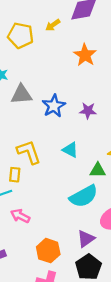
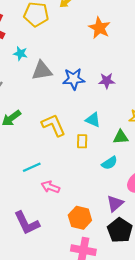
blue star: (54, 106) -> (74, 79), turned 30
yellow rectangle: (15, 175) -> (82, 141), moved
cyan semicircle: (84, 196) -> (109, 163), size x0.6

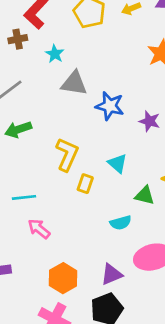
yellow L-shape: (54, 125) -> (67, 154), turned 30
yellow rectangle: (82, 141) -> (85, 184), moved

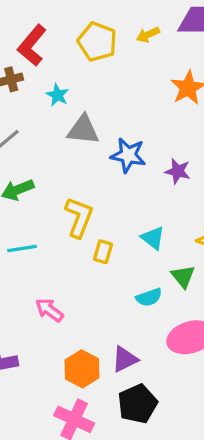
cyan triangle: (117, 163) -> (153, 238), moved
green triangle: (145, 195) -> (183, 277), moved, turned 40
cyan line: (24, 197) -> (22, 248), moved
purple triangle: (112, 274) -> (125, 359), moved

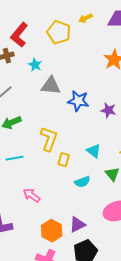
yellow arrow: (148, 35) -> (86, 18), moved
cyan semicircle: (149, 297) -> (82, 182), moved

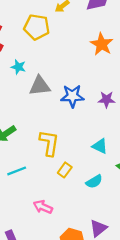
yellow rectangle: (64, 160) -> (65, 170), moved, turned 32

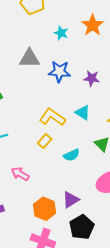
cyan star: (18, 67) -> (61, 33), moved
yellow L-shape: (49, 143) -> (52, 117), moved, turned -70
cyan triangle: (100, 146) -> (83, 113), moved

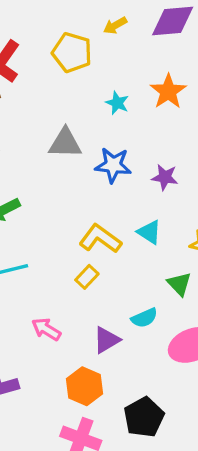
cyan semicircle: (72, 155) -> (144, 318), moved
purple triangle: (71, 200) -> (106, 340), moved

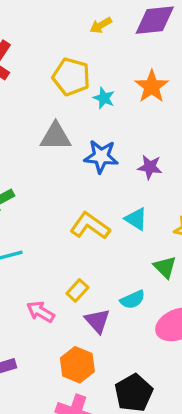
yellow pentagon: (72, 52) -> (71, 77), moved
yellow rectangle: (87, 277) -> (77, 290), moved
purple triangle: (106, 340) -> (97, 321), turned -40

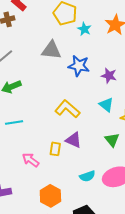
cyan triangle: (136, 219) -> (106, 105), moved
yellow rectangle: (77, 290) -> (55, 149), turned -40
cyan semicircle: (133, 300) -> (87, 176), moved
purple triangle: (97, 321) -> (74, 140), moved, turned -30

